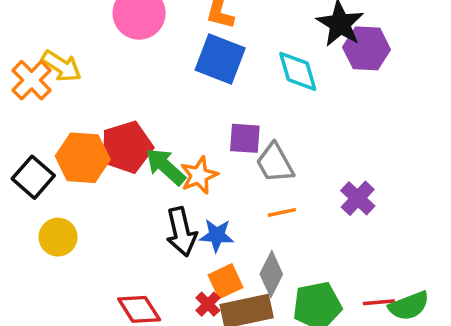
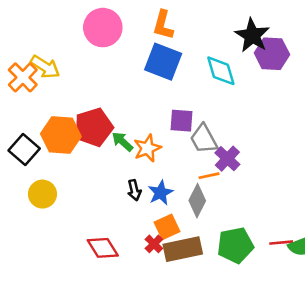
green arrow: (166, 167) -> (122, 142), size x0.7
purple cross: (358, 198) -> (227, 159), moved
black arrow: (181, 232) -> (134, 190), size x0.6
blue star: (217, 235) -> (160, 193), turned -30
gray diamond: (271, 274) -> (197, 201), moved

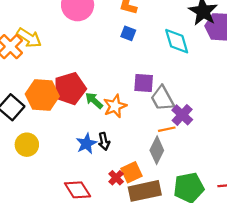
blue square: (163, 62) -> (128, 33), size x0.5
blue star: (160, 193) -> (86, 144), moved
red cross: (154, 244) -> (116, 178), moved

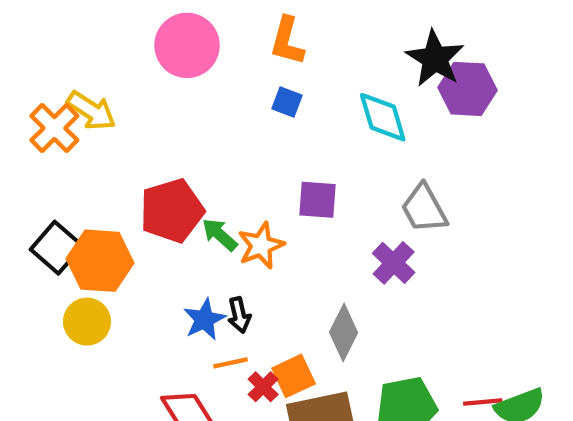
orange hexagon: (42, 95) -> (100, 261), moved
gray trapezoid: (162, 98) -> (424, 208), moved
orange line: (167, 129) -> (231, 363), moved

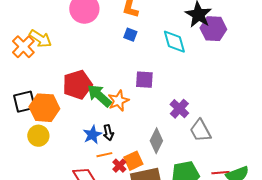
gray trapezoid: (424, 208) -> (200, 131), moved
green arrow: (220, 235) -> (99, 96), size x1.5
black square: (57, 248) -> (24, 102), turned 35

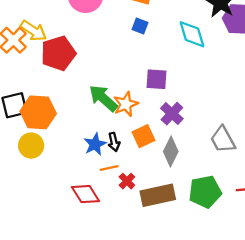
red pentagon: (77, 85) -> (58, 53), moved
purple cross: (179, 109) -> (172, 114), moved
orange square: (133, 161) -> (143, 136), moved

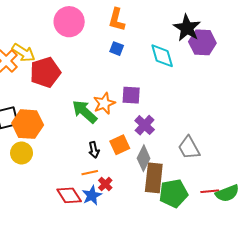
orange star: (126, 104) -> (104, 103), moved
blue star: (95, 144) -> (92, 195), moved
brown rectangle: (158, 195) -> (154, 178), moved, turned -72

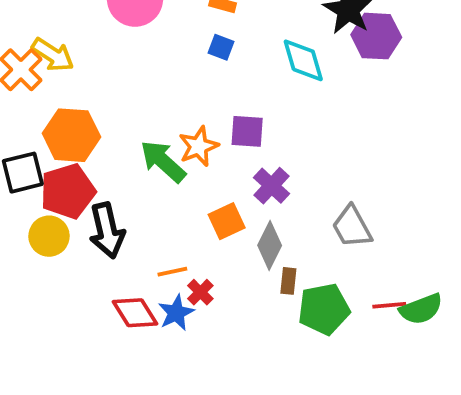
red pentagon: (45, 72) -> (68, 191), moved
orange hexagon: (28, 124) -> (71, 135), moved
black arrow: (94, 150) -> (107, 231), moved, size x1.8
brown rectangle: (154, 178) -> (288, 281), size x0.5

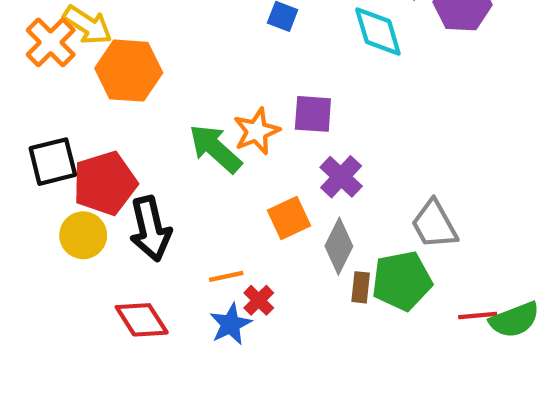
orange hexagon: (71, 135) -> (129, 71), moved
green pentagon: (324, 309) -> (402, 281), moved
red diamond: (135, 313) -> (142, 320), moved

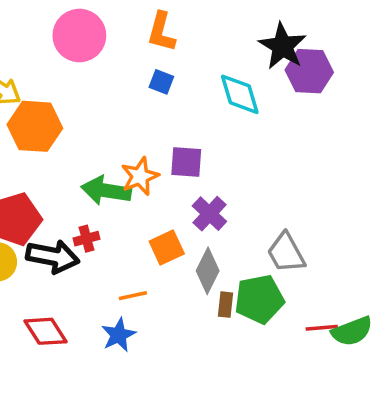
green arrow: (215, 149) -> (106, 191), turned -33
black arrow: (150, 229) -> (53, 256), turned -66
orange line: (226, 276) -> (133, 296), moved
red cross: (259, 300) -> (86, 239), moved, turned 30

